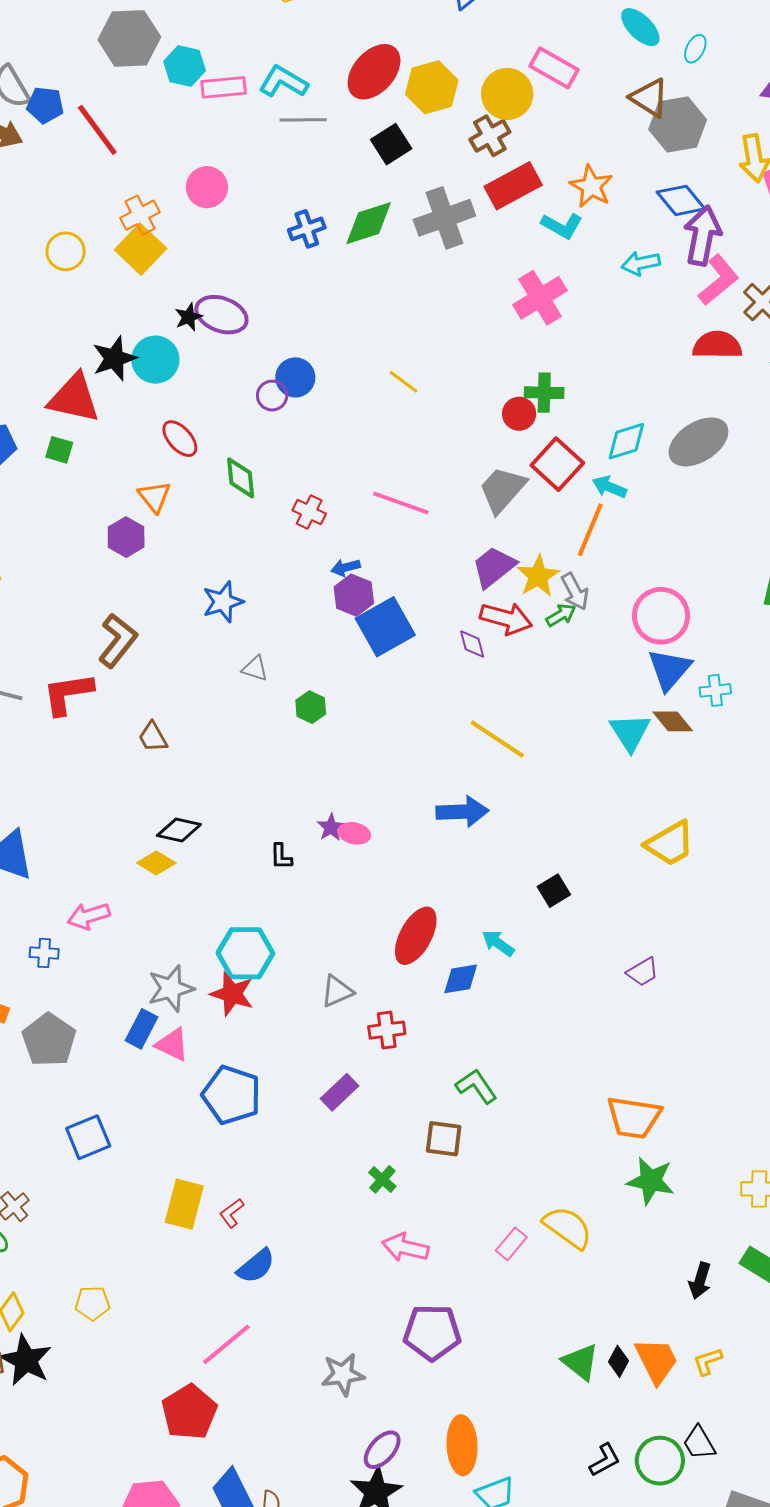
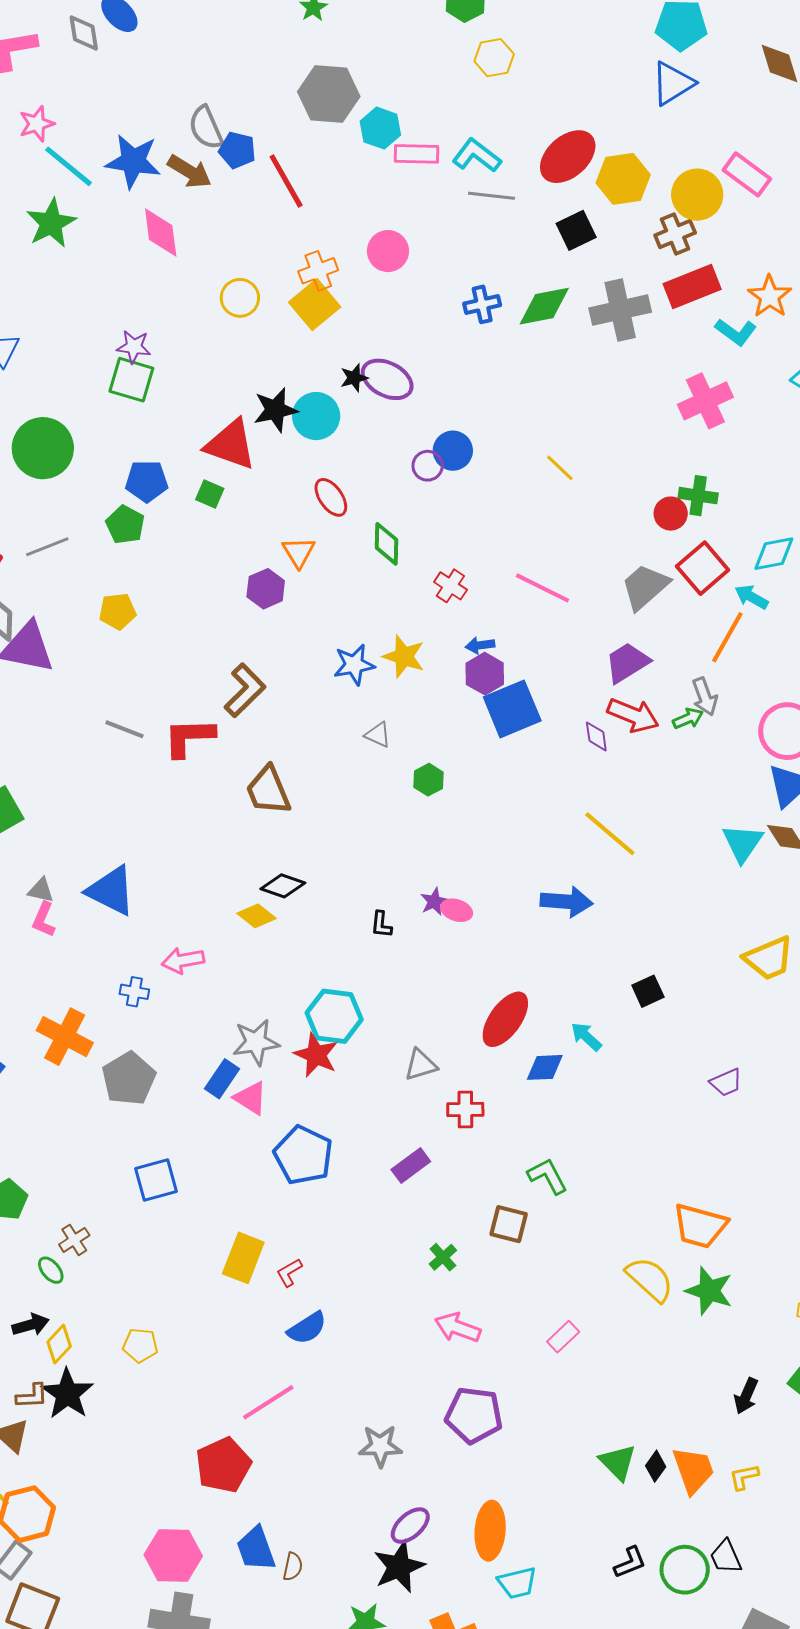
yellow star: (538, 576) -> (404, 656), moved, turned -30
brown trapezoid: (153, 737) -> (268, 790), size x1.6
yellow semicircle: (568, 1227) -> (650, 1279), moved

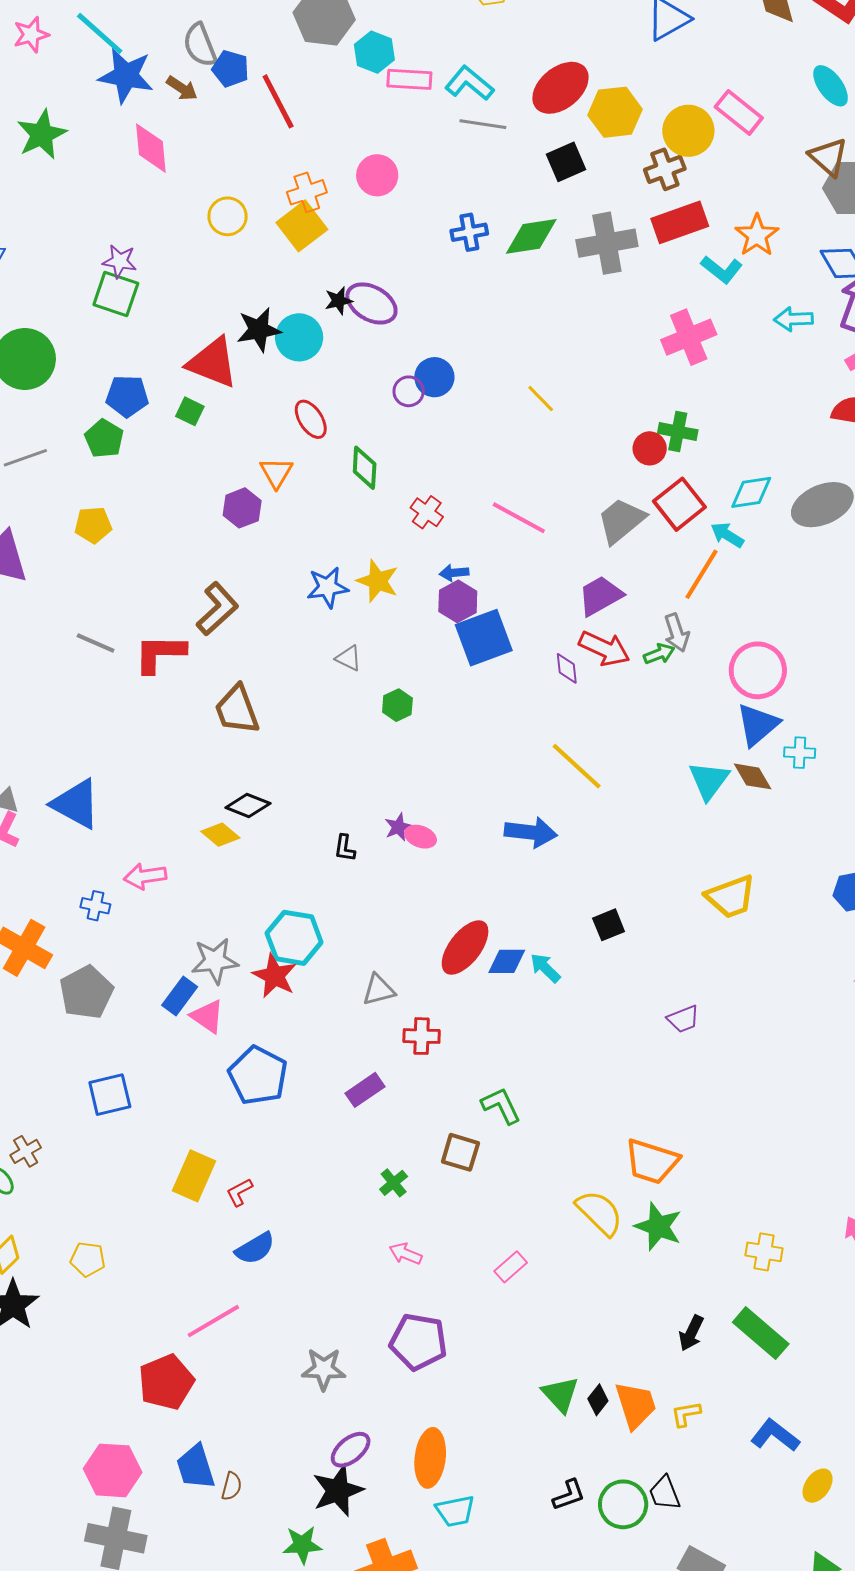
cyan line: (69, 166) -> (100, 33), moved
brown arrow: (189, 172) -> (182, 88), size x0.7
blue diamond: (545, 1067) -> (507, 961), moved
pink arrow: (458, 1328) -> (405, 1254), size x0.7

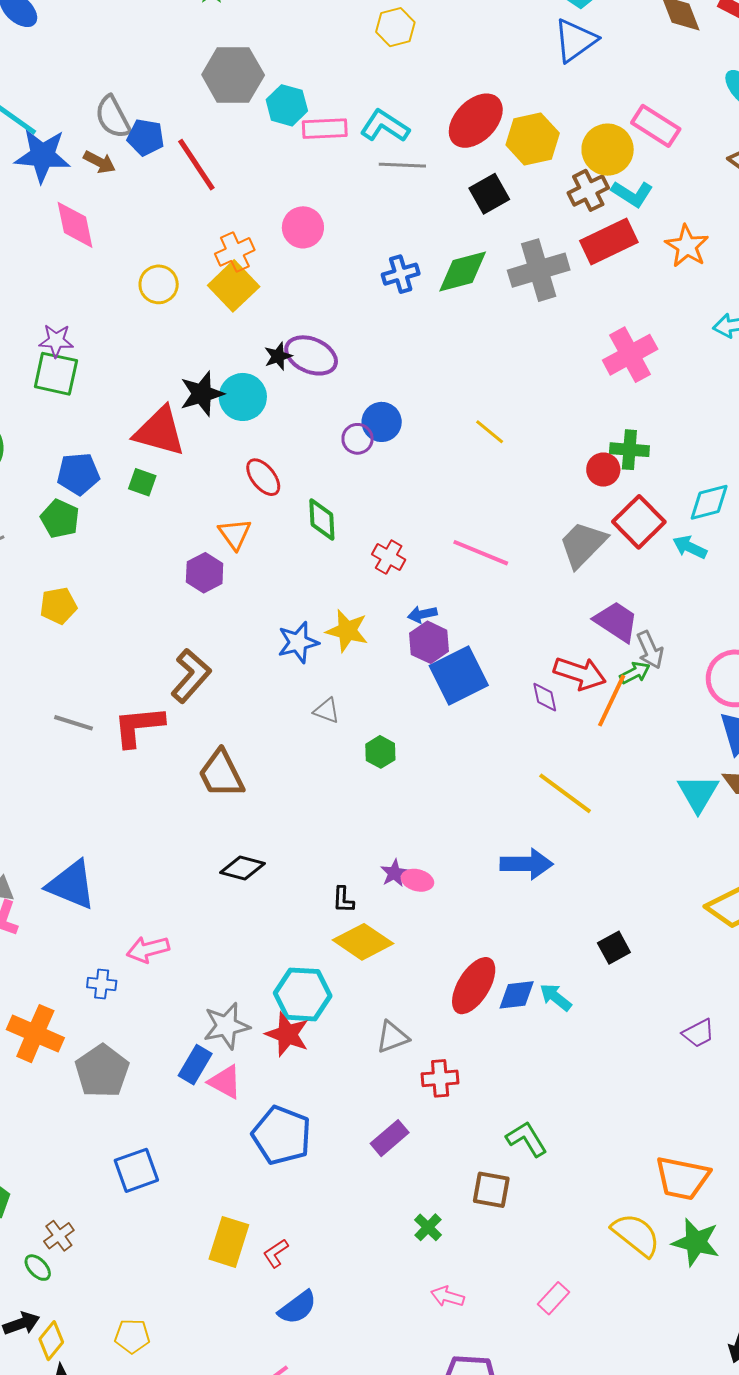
cyan L-shape: (722, 270) -> (632, 194), moved
orange line: (702, 574) -> (612, 701), moved
purple trapezoid: (600, 596) -> (616, 622), moved, turned 69
yellow diamond: (220, 835) -> (363, 942), moved, size x1.5

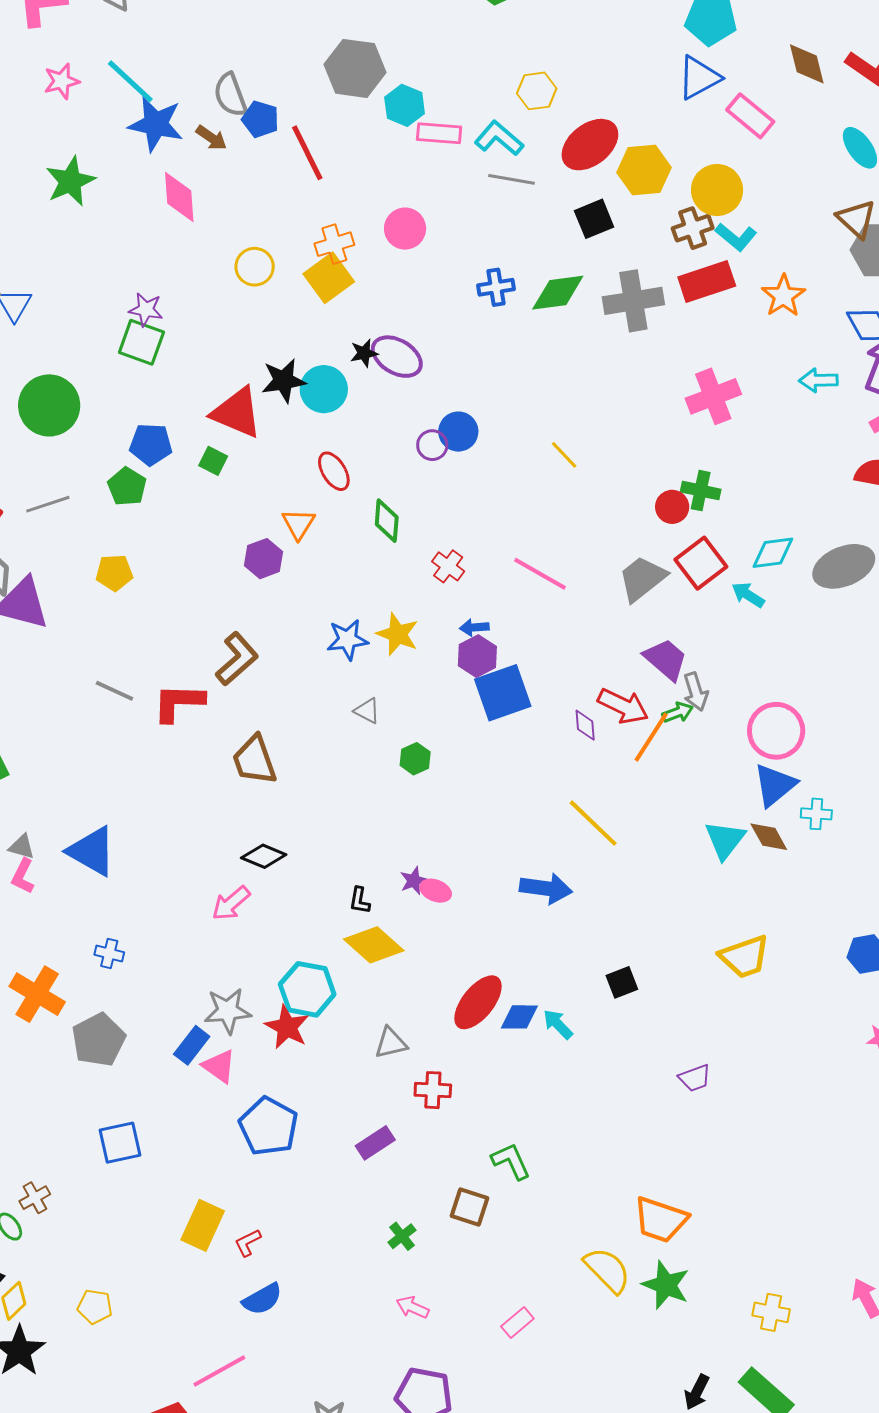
yellow hexagon: (395, 27) -> (537, 91), moved
pink rectangle: (656, 126) -> (750, 116), moved
pink arrow: (148, 949) -> (231, 903), moved, turned -33

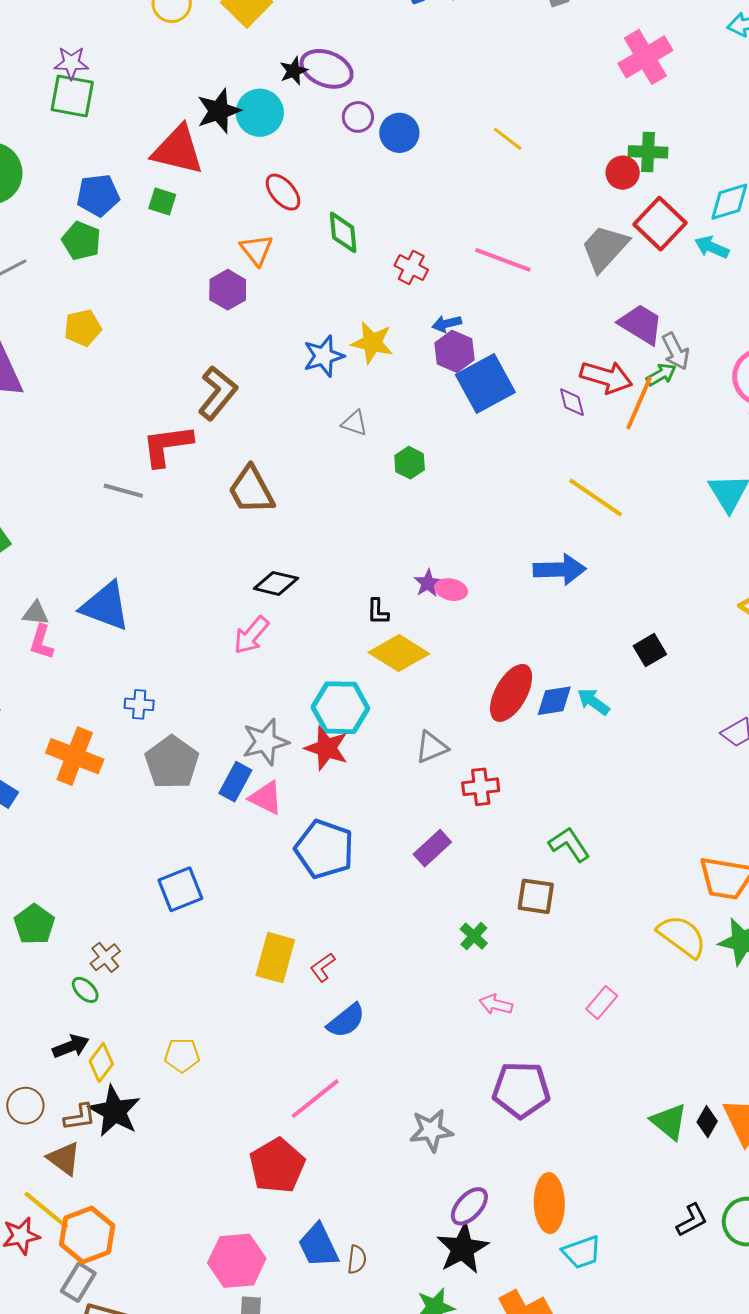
purple circle: (432, 445) -> (358, 117), moved
gray line: (114, 691) -> (123, 491), moved
gray pentagon: (99, 1040) -> (172, 762), moved

